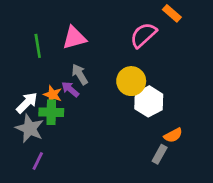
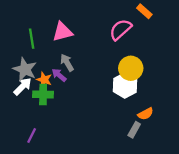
yellow circle: (131, 81) -> (131, 68), moved
gray star: (30, 128) -> (25, 69), moved

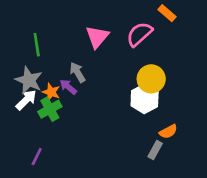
pink triangle: (62, 32) -> (97, 37), moved, turned -35
green cross: (43, 94) -> (50, 109), turned -30

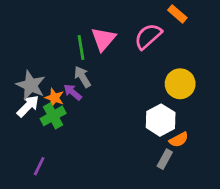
green line: (37, 45) -> (81, 47), moved
yellow circle: (151, 79) -> (180, 84), moved
white hexagon: (145, 99) -> (161, 120), moved

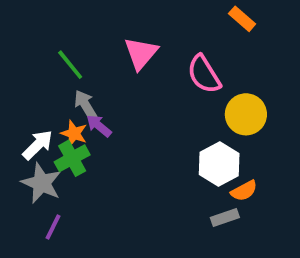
pink semicircle: (148, 36) -> (204, 74), moved, turned -80
green line: (81, 47) -> (70, 65), moved, turned -30
gray arrow: (82, 77) -> (85, 105), moved
gray star: (31, 85) -> (42, 183), moved
gray rectangle: (165, 159) -> (225, 217), turned 42

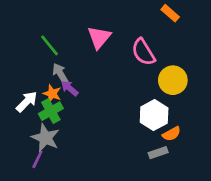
gray star: (42, 183) -> (45, 138), moved

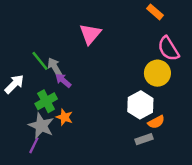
green line: (49, 45) -> (40, 61), moved
pink semicircle: (143, 52) -> (168, 49), moved
orange star: (52, 94) -> (64, 117), moved
white arrow: (27, 102) -> (14, 84), moved

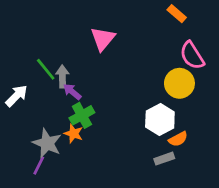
gray arrow: (55, 67) -> (62, 76), turned 30
green cross: (46, 101) -> (82, 115), moved

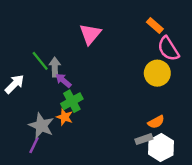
orange rectangle: (177, 14) -> (155, 26), moved
white hexagon: (160, 120) -> (161, 148), moved

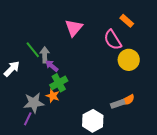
pink semicircle: (168, 49) -> (113, 40), moved
gray star: (41, 126) -> (34, 103), turned -30
gray rectangle: (144, 139) -> (118, 104), moved
white hexagon: (161, 148) -> (93, 121), moved

